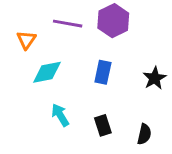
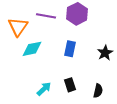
orange triangle: (26, 40) -> (18, 27), size x1.5
cyan arrow: (60, 115) -> (44, 89), moved, turned 77

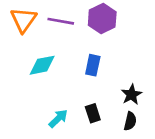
orange triangle: (18, 27) -> (23, 20), moved
black star: (105, 53) -> (132, 95), moved

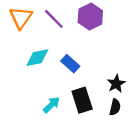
purple line: (61, 21) -> (54, 19), turned 35
blue rectangle: (93, 65) -> (70, 64), moved, turned -60
black rectangle: (93, 113) -> (82, 100), size x1.5

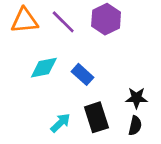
orange triangle: (21, 18) -> (25, 21), turned 50
black star: (116, 84) -> (136, 98), turned 30

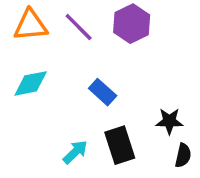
cyan diamond: (44, 68) -> (31, 83), moved
black semicircle: (135, 126) -> (183, 155), moved

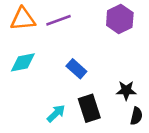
purple hexagon: (132, 24) -> (120, 19), moved
purple line: (79, 27) -> (59, 20), turned -65

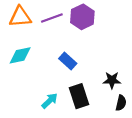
purple hexagon: (120, 19) -> (82, 17), moved

